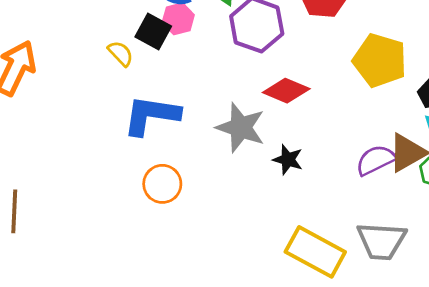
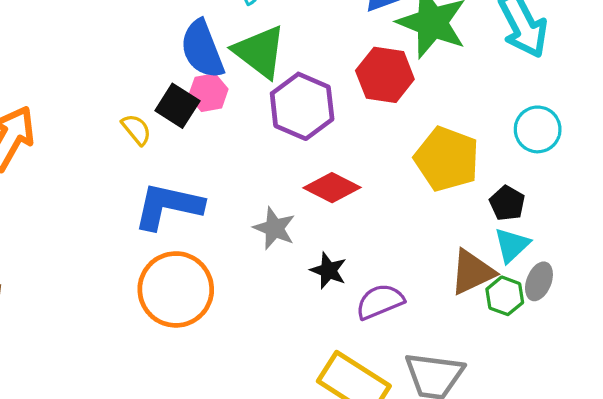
gray star: (241, 128) -> (274, 228), size x0.7
purple semicircle: (376, 160) -> (380, 302), moved
orange circle: (162, 184) -> (176, 289), size x1.6

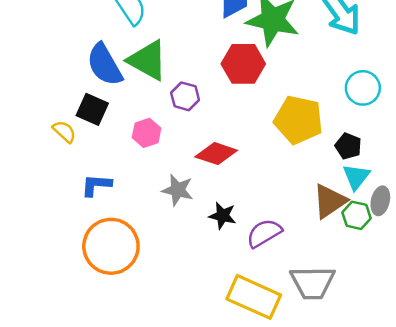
pink hexagon: (208, 93) -> (147, 133), moved
purple hexagon: (302, 106) -> (185, 96), size x0.6
blue L-shape: (168, 206) -> (96, 185), size x0.6

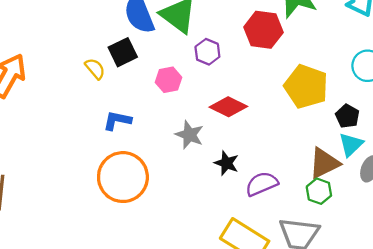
black square: (92, 109) -> (123, 52), turned 32
green hexagon: (356, 215) -> (319, 191), moved

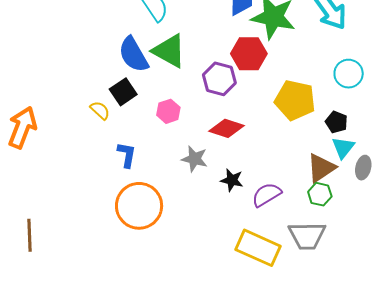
purple hexagon: (207, 52) -> (219, 79), moved, size x1.4
blue L-shape: (117, 120) -> (127, 155), turned 96

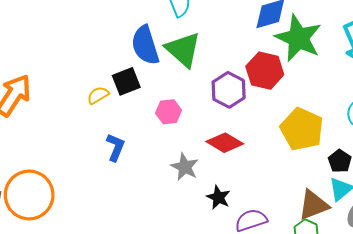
yellow semicircle: (100, 110) -> (98, 95), turned -85
orange circle: (139, 206) -> (29, 195), moved

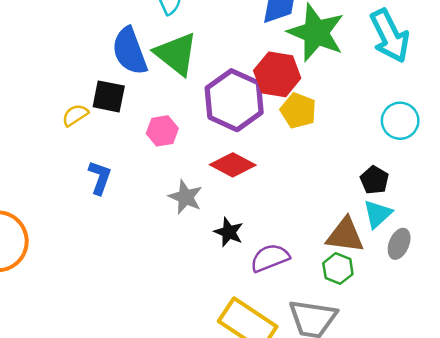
black square: (126, 81) -> (109, 96), turned 36
purple hexagon: (229, 90) -> (234, 100), size x1.4
yellow pentagon: (302, 129) -> (298, 111), moved, size x0.7
brown triangle: (313, 205) -> (345, 235), turned 32

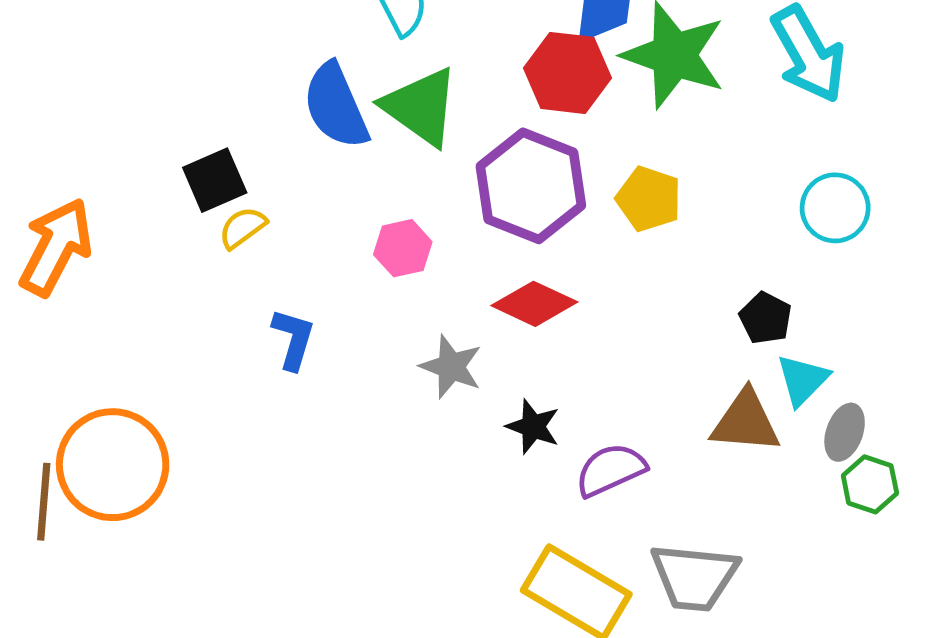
red hexagon: (277, 74) -> (567, 73), moved
black square: (109, 96) -> (215, 180), moved, turned -32
black pentagon: (374, 180) -> (766, 318), moved
green hexagon: (338, 269) -> (870, 484), moved

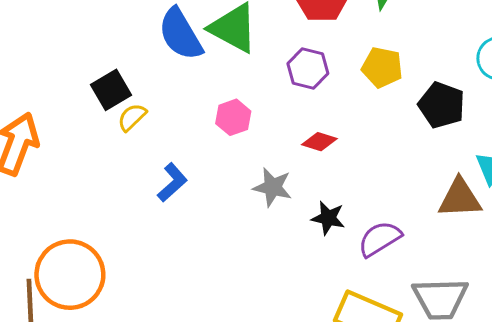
purple hexagon: (531, 186) -> (308, 69), size x0.6
red diamond: (534, 304) -> (319, 142), size x0.7
black pentagon: (766, 318) -> (442, 105), moved, size x1.4
blue L-shape: (293, 339) -> (172, 182), turned 39

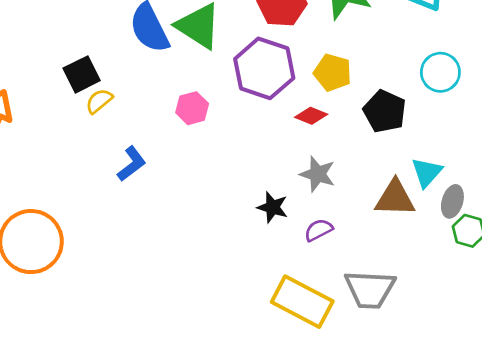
purple hexagon: (308, 69) -> (264, 68), size x1.6
red diamond: (319, 142) -> (311, 116), moved
gray star: (273, 187) -> (318, 174), moved
purple semicircle: (380, 239) -> (318, 230), size x0.7

